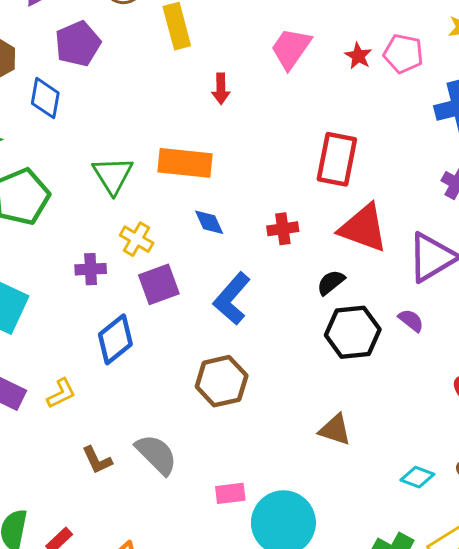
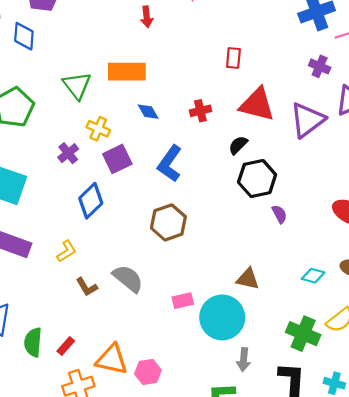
red rectangle: (337, 159) -> (233, 58), size x0.6
purple cross: (91, 269) -> (68, 153), turned -30
purple semicircle: (411, 320) -> (279, 214), moved, turned 30
yellow L-shape: (61, 393) -> (66, 251), moved
brown triangle: (335, 430) -> (248, 279), moved

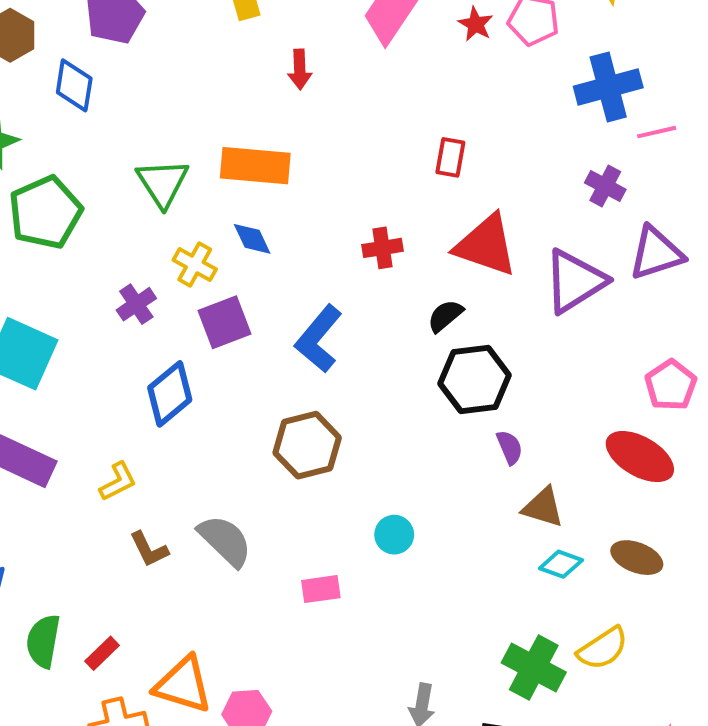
blue diamond: (148, 112) -> (252, 239), moved
brown triangle: (248, 279) -> (543, 507), moved
cyan circle: (222, 317) -> (394, 535), moved, size x0.5

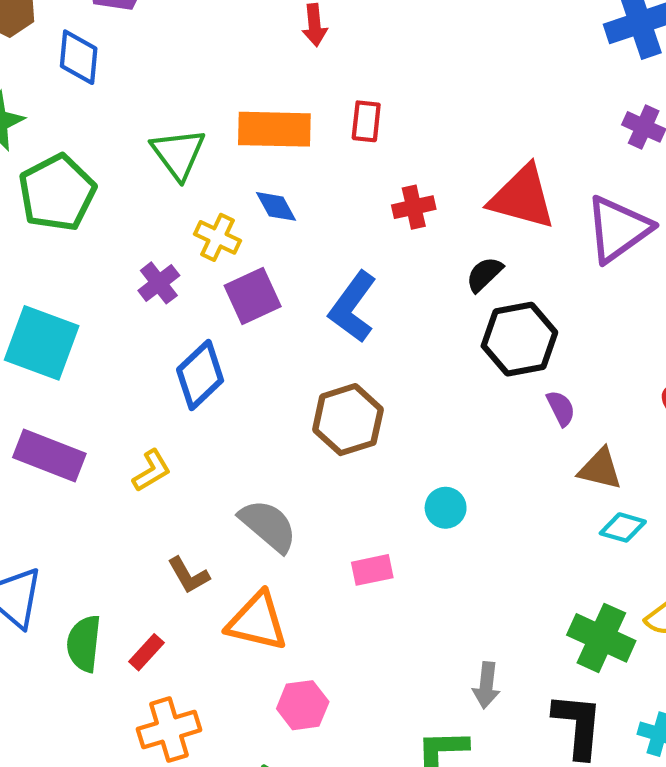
red rectangle: (450, 157) -> (366, 121), moved
brown L-shape: (149, 549) -> (189, 575), moved
orange triangle: (183, 685) -> (257, 621), moved

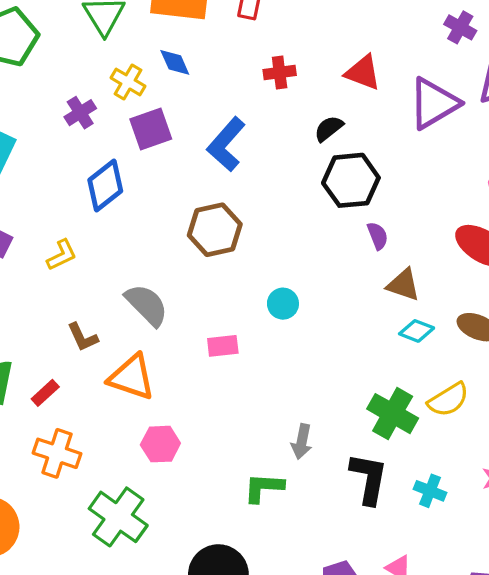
red triangle: (522, 197) -> (363, 73), size x0.7
orange cross: (169, 730) -> (57, 453), turned 30

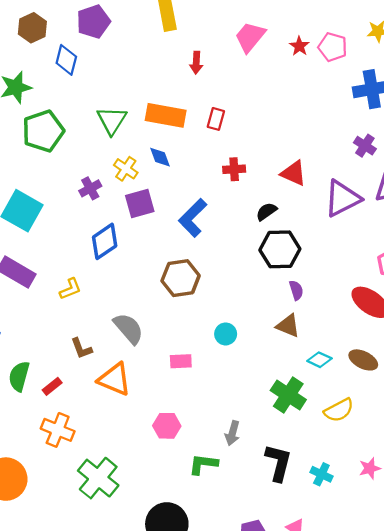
brown triangle: (403, 285) -> (288, 326), moved
green cross: (393, 414) -> (288, 395), moved
pink hexagon: (160, 444) -> (167, 426), moved

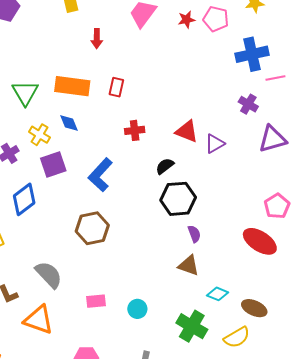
red star: (299, 46) -> (186, 20), turned 30
purple triangle: (342, 199) -> (215, 144), moved, size x0.6
cyan circle: (226, 334) -> (137, 309), moved
brown ellipse: (363, 360) -> (254, 308), moved

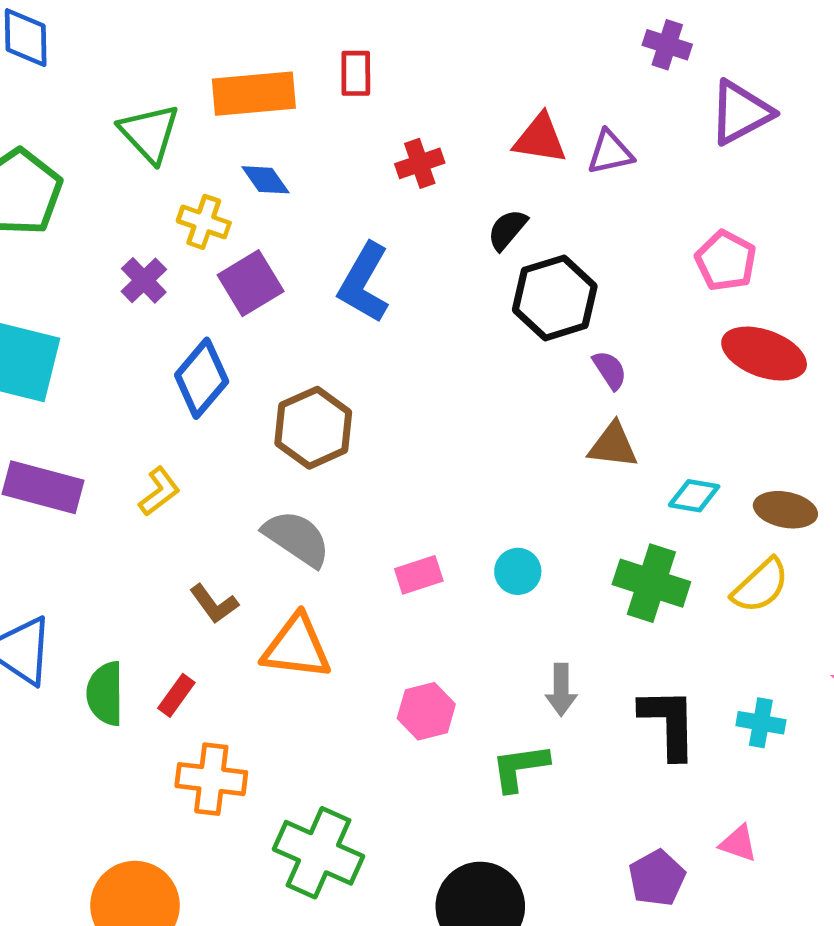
purple triangle: (215, 144) -> (610, 152), turned 30
pink pentagon: (277, 206) -> (726, 261), moved
brown hexagon: (92, 228) -> (313, 428), moved

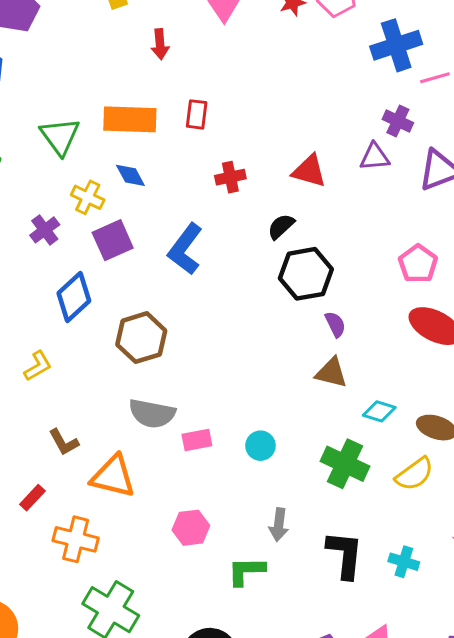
purple triangle: (610, 152) -> (375, 157), moved
gray semicircle: (297, 538) -> (152, 413), moved, turned 150
orange cross: (211, 779) -> (76, 539), moved

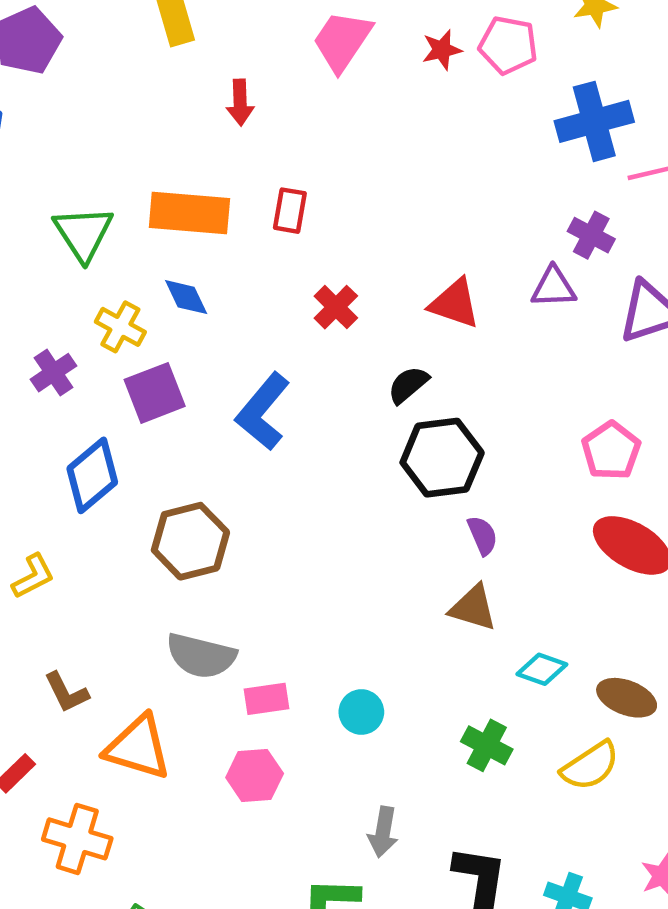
red cross: (230, 177) -> (336, 307), turned -36
green cross: (345, 464) -> (487, 745), size x0.7
pink hexagon: (191, 528) -> (255, 776), moved

